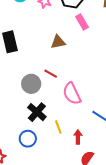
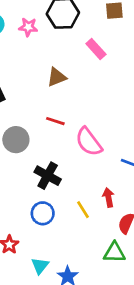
pink rectangle: (82, 22) -> (96, 49), moved
gray circle: (31, 84) -> (16, 140), moved
yellow line: (58, 127) -> (83, 210), moved

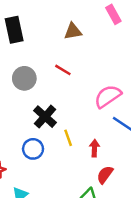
pink semicircle: (89, 142) -> (108, 96), moved, turned 80
yellow line: (83, 210) -> (68, 138), moved

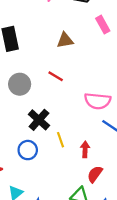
pink semicircle: (108, 96) -> (98, 101), turned -140

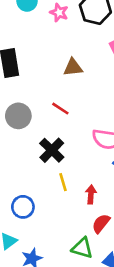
black cross: (39, 120) -> (52, 150), moved
blue circle: (28, 150) -> (23, 207), moved

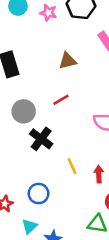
red line: (60, 109) -> (61, 100), turned -56
black cross: (52, 150) -> (41, 139), moved

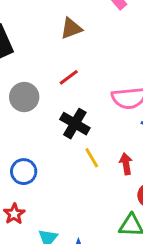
black cross: (41, 139) -> (75, 124), moved
blue circle: (39, 194) -> (24, 172), moved

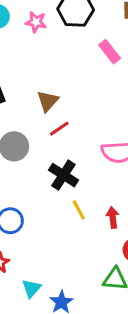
brown triangle: (71, 28) -> (48, 101), moved, turned -30

